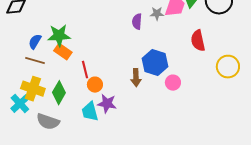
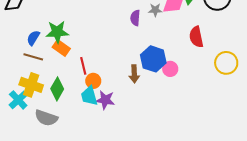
pink circle: (173, 83) -> (170, 69), moved
cyan trapezoid: (90, 112) -> (89, 96), moved

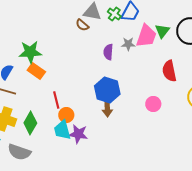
green star: (57, 32) -> (30, 52), moved
orange rectangle: (61, 48) -> (36, 71), moved
blue hexagon: (153, 59) -> (107, 90), moved
pink circle: (170, 69) -> (153, 104), moved

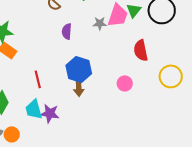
purple semicircle: (108, 52) -> (67, 31), moved
red line: (56, 100) -> (38, 79), moved
orange circle: (66, 115) -> (12, 134), moved

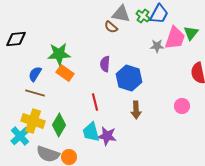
purple semicircle: (67, 31) -> (105, 64), moved
blue hexagon: (79, 69) -> (129, 78), moved

